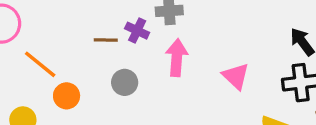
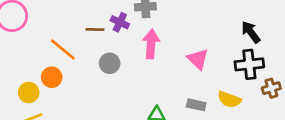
orange line: (40, 64) -> (63, 50), moved
orange circle: (67, 96) -> (52, 77), moved

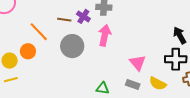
pink triangle: (198, 59) -> (138, 63), moved
gray circle: (110, 63) -> (72, 46), size x1.5

